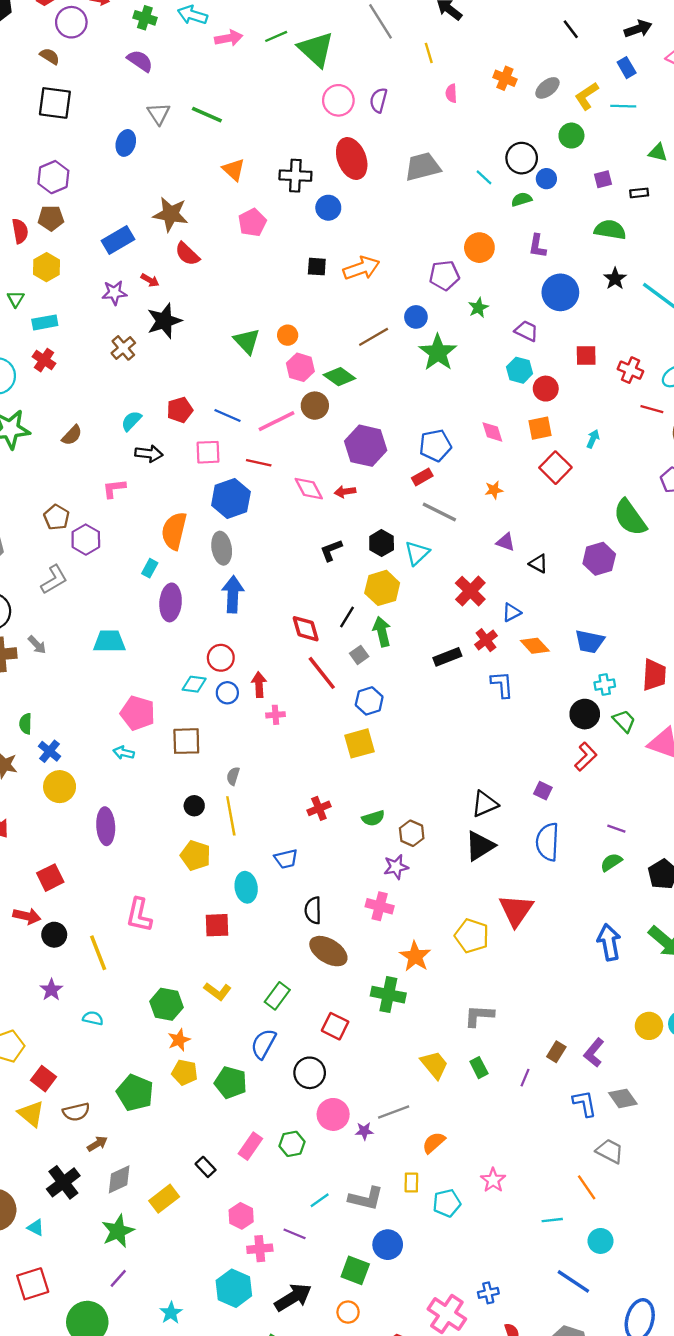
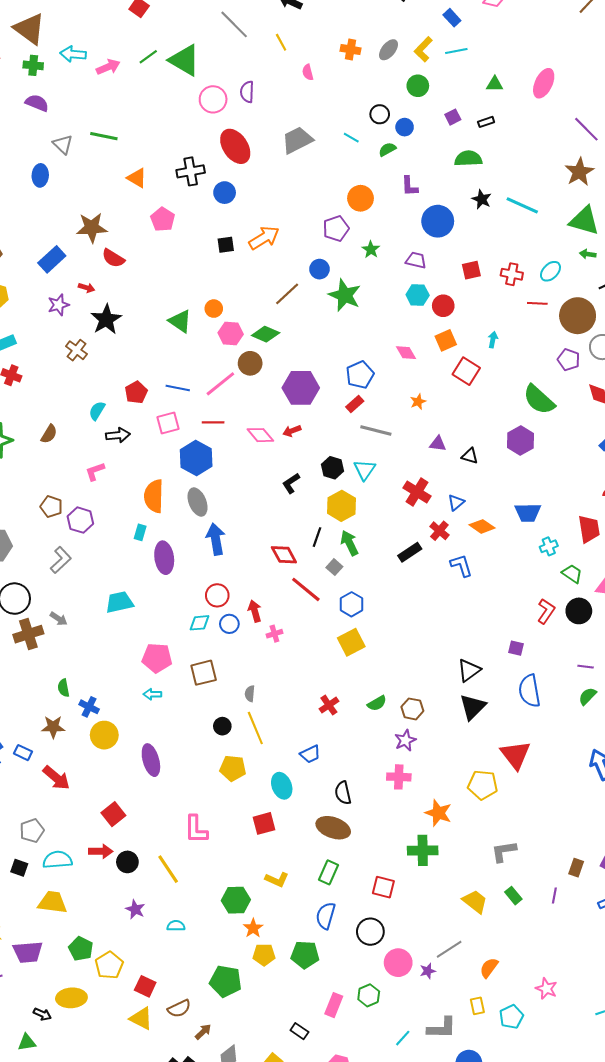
black circle: (522, 158) -> (380, 114), size x0.7
black circle: (585, 714) -> (579, 611), moved
brown ellipse: (328, 951) -> (333, 828), moved

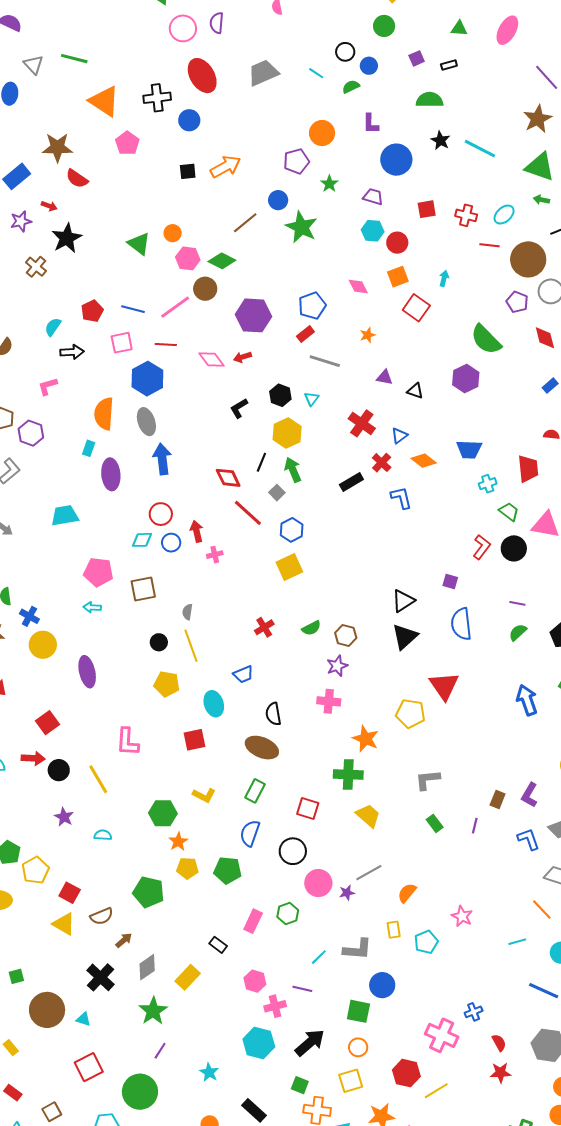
orange triangle: (137, 178) -> (104, 101), size x1.6
cyan triangle: (364, 470) -> (312, 399), size x0.7
yellow trapezoid: (475, 902) -> (368, 816), moved

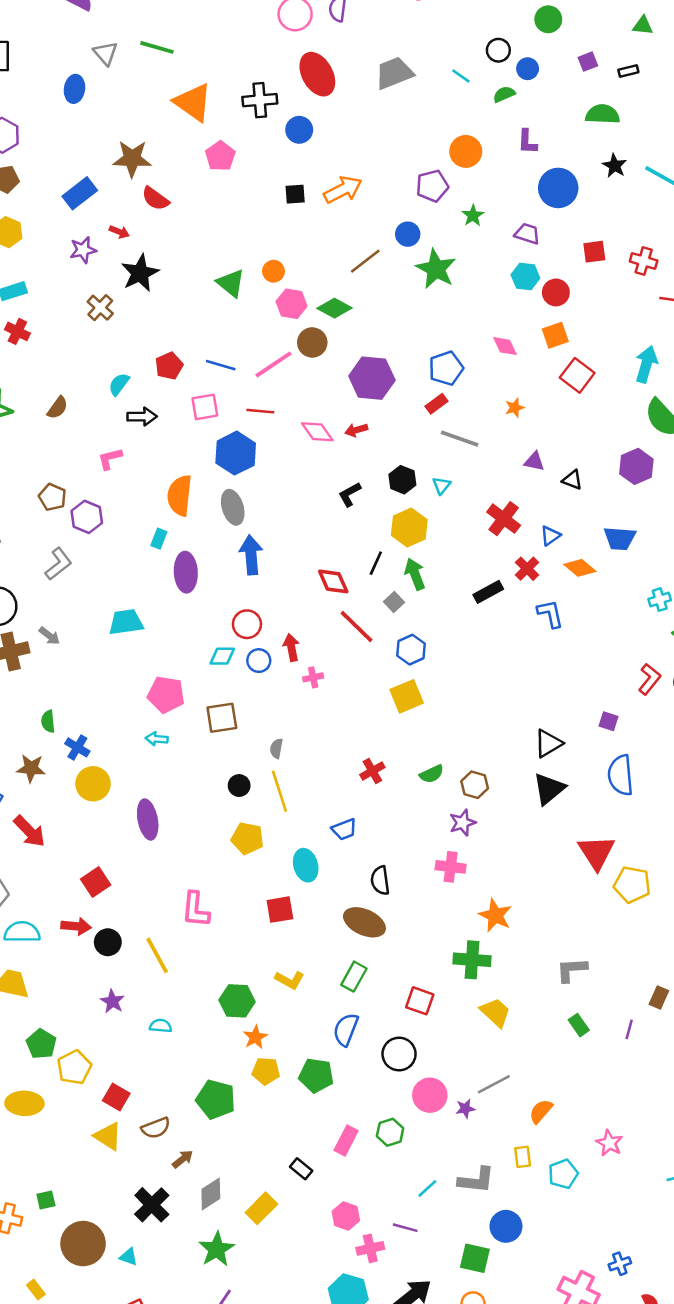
cyan arrow: (444, 278) -> (646, 364), moved, size x1.8
blue trapezoid: (469, 449) -> (620, 538), moved
yellow pentagon: (410, 713) -> (632, 885), moved

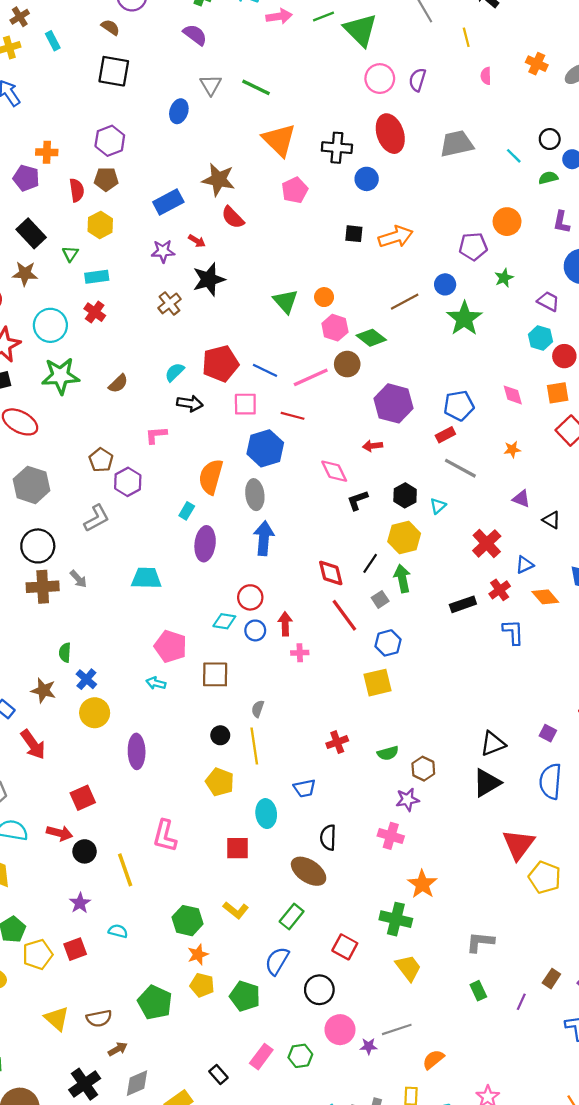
red pentagon: (169, 366) -> (220, 364), size x1.5
pink diamond: (317, 432) -> (334, 471), moved
red square: (116, 1097) -> (75, 949), moved, turned 30

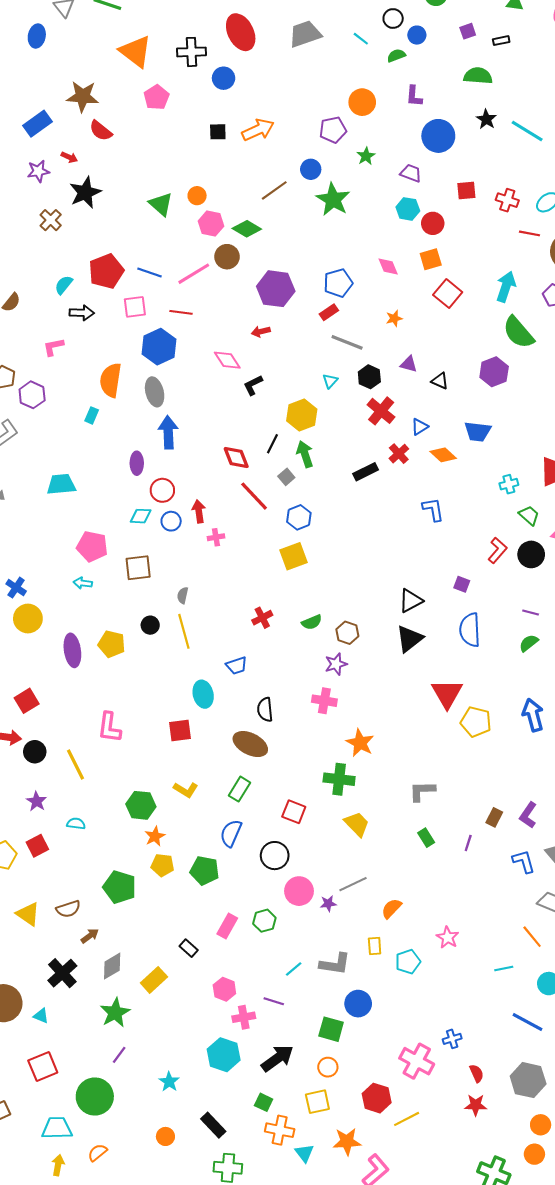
black hexagon: (405, 495) -> (369, 377), moved
purple ellipse: (205, 544) -> (137, 463), moved, size x0.7
blue L-shape: (513, 632) -> (433, 509), moved
yellow pentagon: (220, 782) -> (112, 644), moved

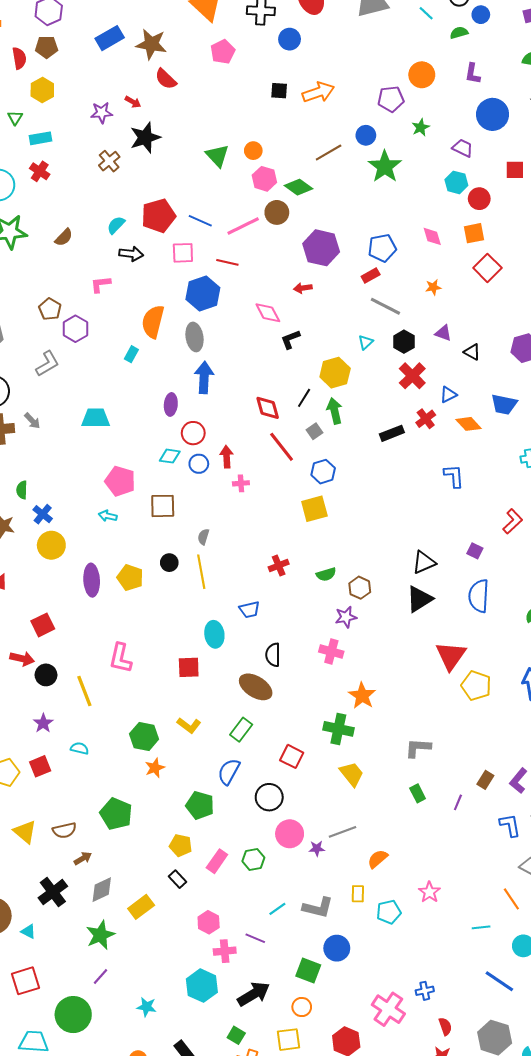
blue rectangle: (37, 124) -> (110, 38), moved
yellow pentagon: (162, 865) -> (181, 845), moved
cyan star: (169, 1082) -> (147, 1007), turned -30

